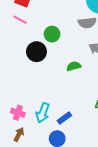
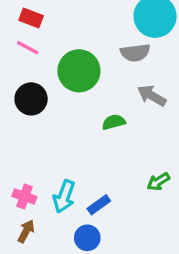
green circle: (52, 34) -> (79, 71), size x1.6
black circle: (36, 52) -> (31, 99), moved

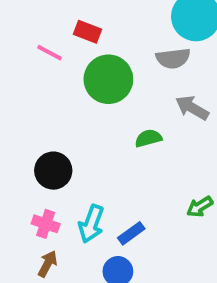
red rectangle: (31, 18) -> (87, 32), moved
black circle: (31, 99) -> (53, 171), moved

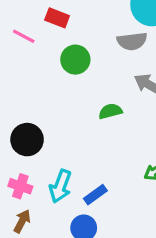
green circle: (108, 79) -> (75, 60), size x0.7

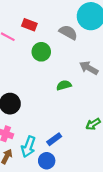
gray semicircle: (132, 41) -> (68, 32), moved, turned -144
cyan arrow: (60, 186) -> (28, 147), moved

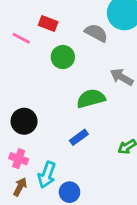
green semicircle: (64, 85) -> (91, 98), size x1.5
blue rectangle: (54, 139) -> (79, 137), moved

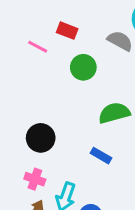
blue rectangle: (79, 137) -> (101, 156), turned 66

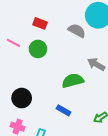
pink line: (38, 47) -> (13, 43), moved
green circle: (83, 67) -> (38, 49), moved

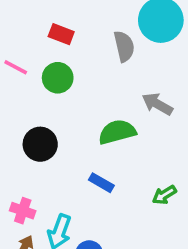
gray semicircle: (77, 31) -> (124, 46), turned 48
black circle: (22, 98) -> (40, 144), moved

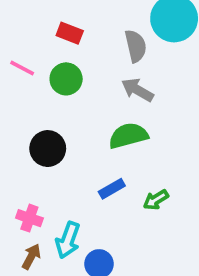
gray arrow: (157, 104) -> (137, 90), moved
blue rectangle: (101, 183) -> (112, 189), turned -60
green arrow: (164, 195) -> (156, 200), moved

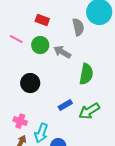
gray arrow: (137, 90) -> (62, 52), moved
green semicircle: (128, 136) -> (86, 74), moved, turned 115
green arrow: (156, 200) -> (89, 111), size x1.5

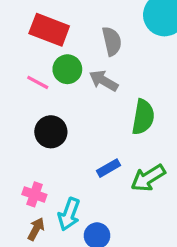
red rectangle: (42, 20) -> (49, 30), moved, size x1.6
gray semicircle: (78, 27) -> (112, 41), moved
pink line: (16, 39) -> (38, 82), moved

